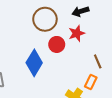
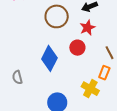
red circle: (57, 44) -> (77, 48), moved

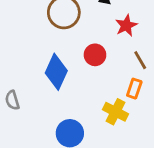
red star: (88, 28) -> (126, 25), moved

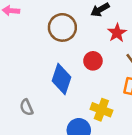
yellow cross: (115, 112) -> (101, 110), moved

